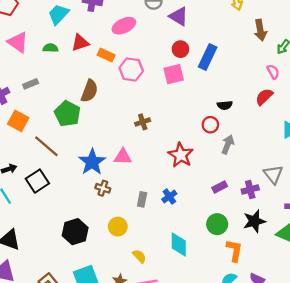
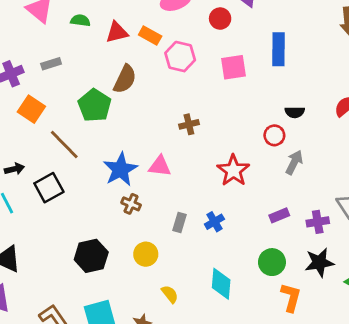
red triangle: (80, 43) -> (117, 32), moved
red circle: (180, 49) -> (220, 19), moved
blue rectangle: (208, 57) -> (279, 49), turned -30

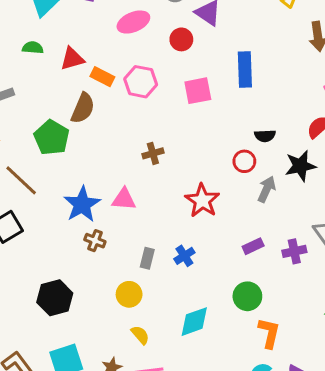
orange rectangle: (150, 35) -> (102, 77), moved
yellow circle: (146, 254) -> (129, 294), moved
black star: (319, 262) -> (300, 166), moved
cyan diamond: (221, 284) -> (194, 322), turned 68

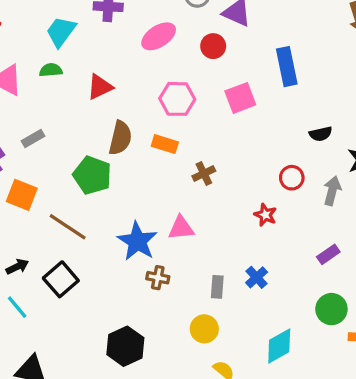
green semicircle: (33, 48) -> (51, 70), moved
orange rectangle: (102, 77) -> (165, 144), moved
red circle: (244, 161) -> (292, 178), moved
red star: (202, 201) -> (265, 215), size x0.6

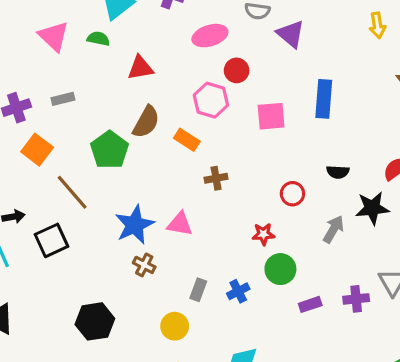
red circle: (213, 46) -> (237, 70), moved
red circle: (292, 178) -> (292, 194), moved
red star: (265, 215) -> (263, 234), turned 30
purple rectangle: (328, 254) -> (310, 304), moved
green circle: (331, 309) -> (280, 269), moved

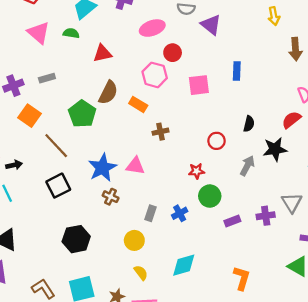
blue rectangle: (324, 99) -> (237, 71), size x0.7
black semicircle: (338, 172) -> (249, 124), turned -77
black square: (52, 240) -> (58, 186), moved

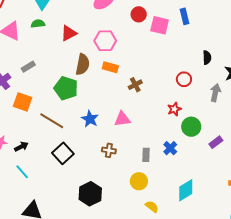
red circle: (173, 53) -> (139, 14), moved
pink hexagon: (155, 75) -> (105, 41), moved
pink square: (199, 85) -> (160, 25), moved, turned 36
blue star: (102, 168) -> (90, 119), moved, size x0.7

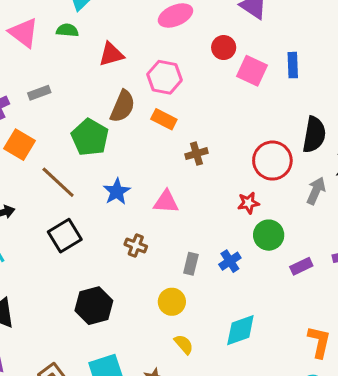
black semicircle: (207, 58) -> (314, 135), size x1.6
red circle: (184, 79) -> (272, 161), size x1.6

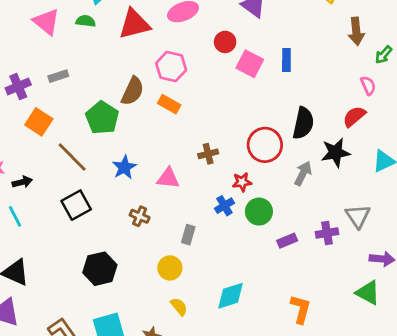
red triangle: (111, 54) -> (134, 24), moved, size x1.4
brown cross: (196, 154) -> (208, 154), moved
blue cross: (230, 261) -> (224, 206), moved

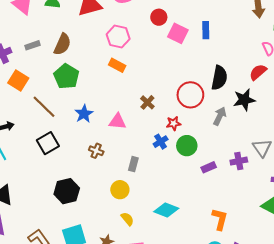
brown semicircle: (133, 91) -> (62, 44), moved
brown cross: (208, 154) -> (147, 102), turned -32
cyan diamond: (230, 296) -> (166, 210), turned 40

